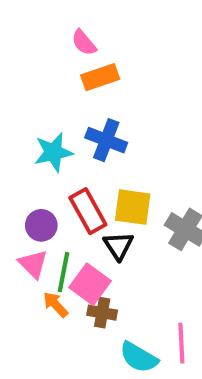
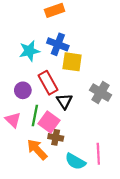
yellow square: (133, 207) -> (72, 62), moved
pink triangle: (33, 264) -> (13, 120), moved
orange arrow: (55, 305) -> (37, 149), moved, size x1.5

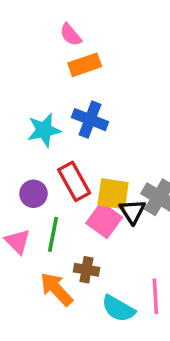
yellow square: (72, 62) -> (113, 194), moved
black triangle: (64, 101) -> (132, 211), moved
pink square: (49, 122) -> (104, 220), moved

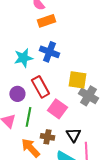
yellow square: (113, 194) -> (77, 80), moved
black triangle: (132, 211) -> (73, 135), moved

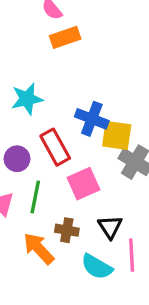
blue cross: (49, 52) -> (92, 119), moved
pink square: (57, 109) -> (83, 184), turned 30

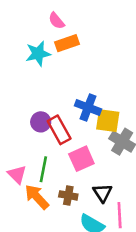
cyan star: (27, 99) -> (38, 54), moved
purple circle: (17, 159) -> (41, 122), moved
orange arrow: (39, 248) -> (37, 197), moved

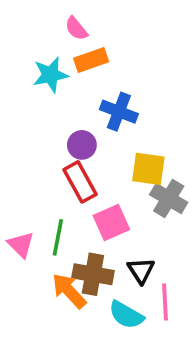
blue cross: (88, 107) -> (119, 112), moved
purple circle: (41, 122) -> (82, 145), moved
brown cross: (68, 195) -> (93, 274), size x1.5
orange arrow: (37, 197) -> (69, 291), moved

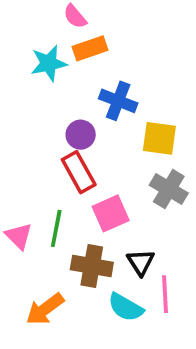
yellow square: (148, 169) -> (159, 138), moved
orange arrow: (69, 291) -> (45, 309), moved, turned -84

